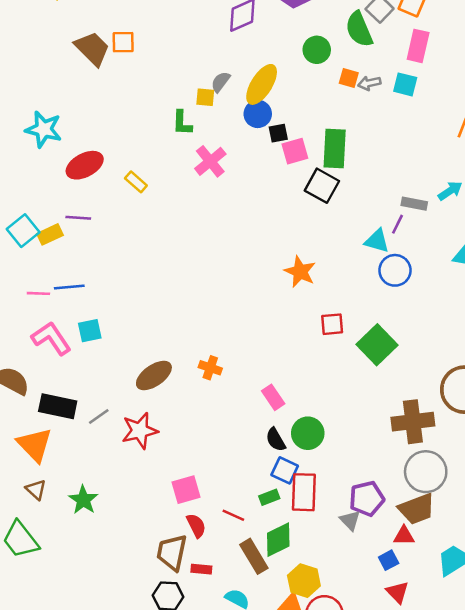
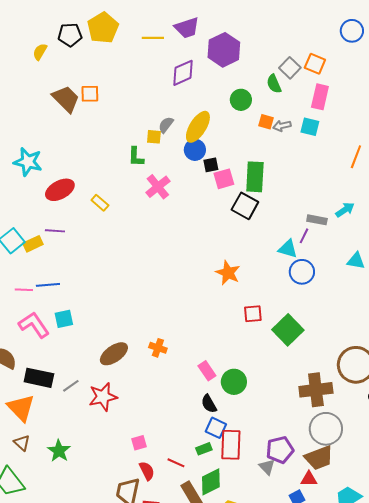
green semicircle: (359, 29) -> (274, 84), size x0.7
green circle: (308, 433) -> (234, 382), moved
pink square: (186, 490) -> (139, 443), size x0.7

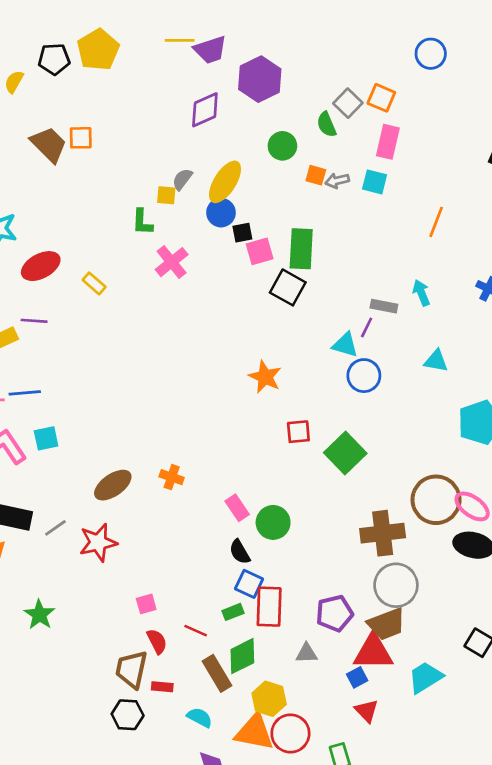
yellow line: (153, 38) -> (180, 40), moved
cyan arrow: (345, 210) -> (421, 293), turned -78
gray triangle: (267, 467) -> (306, 653), moved, turned -48
red triangle: (309, 479) -> (373, 652), size x1.8

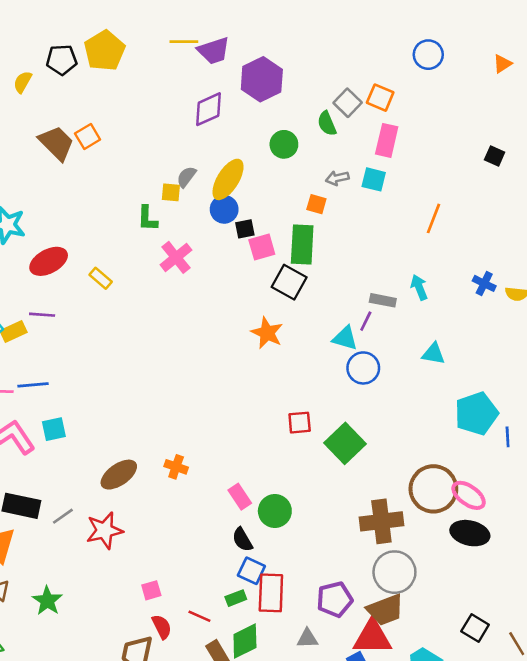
orange square: (81, 138) -> (88, 137), turned -30
orange square: (316, 175) -> (316, 204), moved
orange star: (265, 377) -> (267, 333), moved

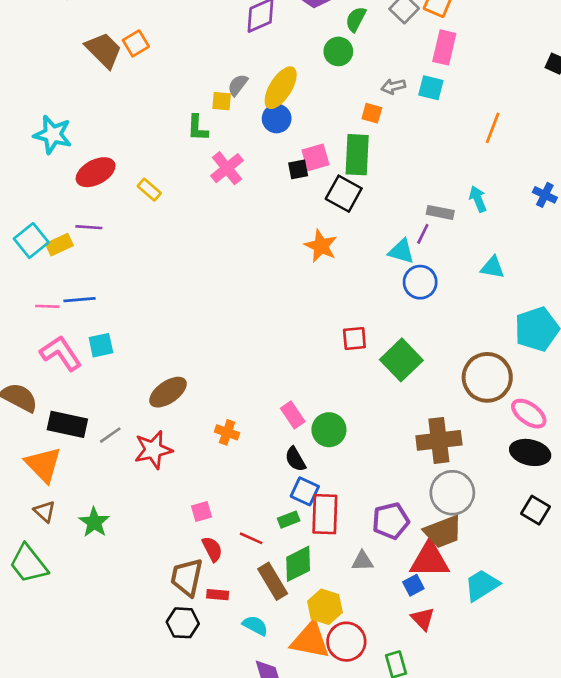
green semicircle: (327, 124) -> (356, 19), moved, turned 50
black square: (245, 229) -> (298, 169), moved
orange cross: (176, 467) -> (227, 432), moved
brown circle: (433, 489) -> (487, 377), moved
black square: (475, 628) -> (535, 510), moved

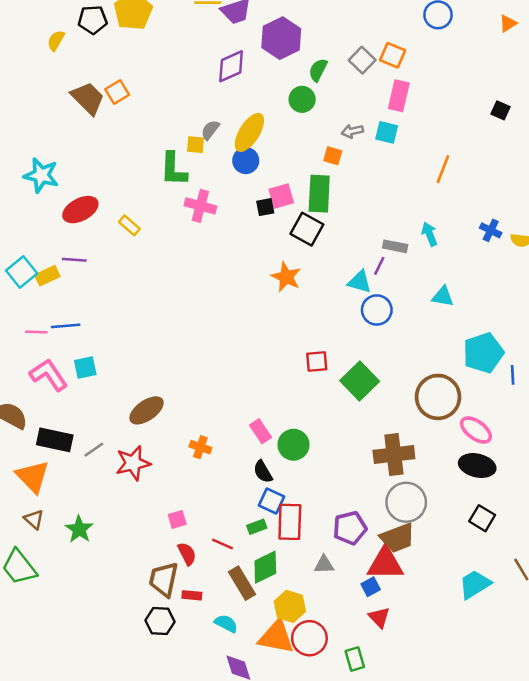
green L-shape: (197, 128) -> (173, 169), size x1.4
pink cross: (227, 168) -> (200, 206), turned -36
cyan trapezoid: (482, 585) -> (475, 584), moved

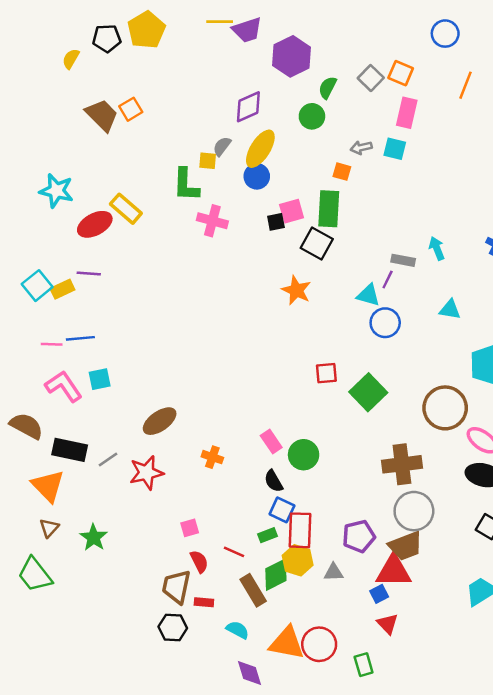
purple diamond: (231, 66) -> (248, 107), moved
orange line: (443, 169) -> (466, 85), moved
yellow rectangle: (129, 225) -> (126, 209), moved, size x1.5
brown triangle: (34, 519) -> (49, 528), turned 30
yellow hexagon: (290, 606) -> (298, 560), moved

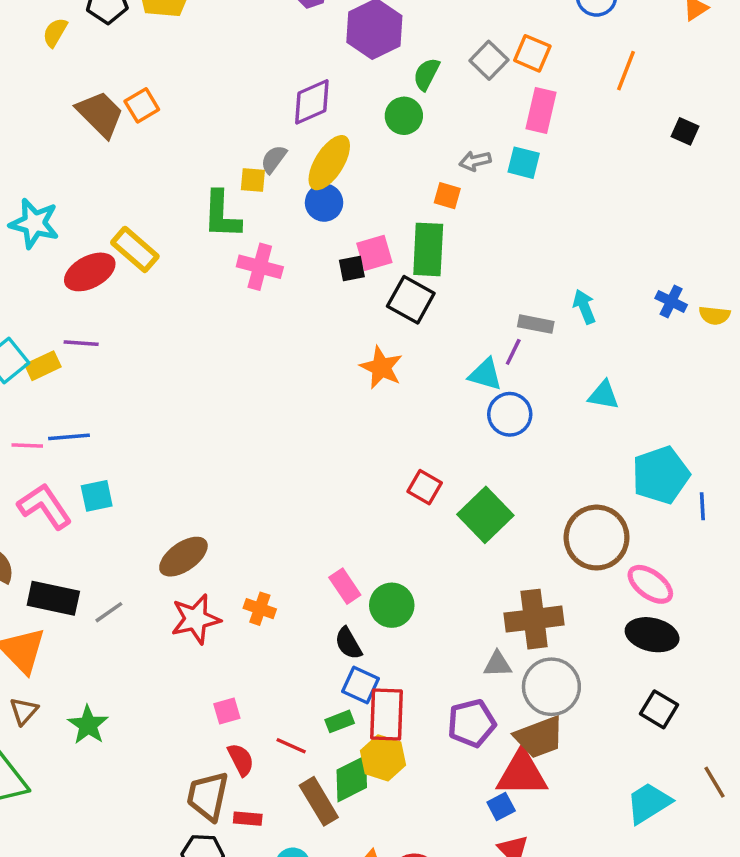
red square: (326, 373) -> (425, 487), turned 35
red star: (146, 473) -> (196, 619), moved
gray triangle: (334, 572) -> (498, 664), moved

